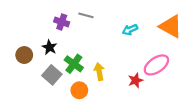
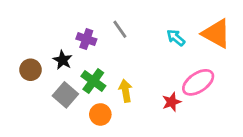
gray line: (86, 15) -> (120, 29), moved, turned 40
purple cross: (62, 22) -> (86, 39), moved
cyan arrow: (130, 30) -> (176, 38), moved, turned 64

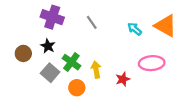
purple cross: (86, 39) -> (52, 17), moved, size x1.5
pink ellipse: (198, 82) -> (152, 63), turned 30
red star: (172, 102) -> (123, 79), moved

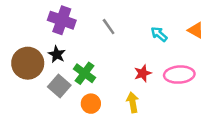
orange triangle: (166, 26) -> (196, 30), size x0.6
brown circle: (23, 53) -> (28, 63), size x1.6
yellow arrow: (96, 70) -> (133, 102), moved
red star: (123, 79) -> (143, 73), moved

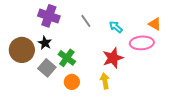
cyan arrow: (159, 34) -> (116, 27), moved
red star: (143, 73) -> (113, 58), size x1.5
pink ellipse: (179, 75) -> (142, 43), moved

